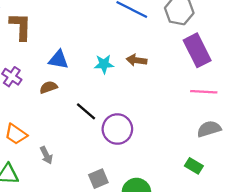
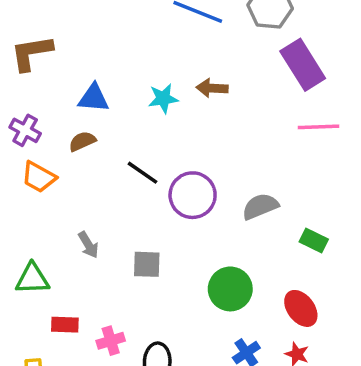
brown L-shape: (21, 26) -> (31, 53), turned -96
gray semicircle: (209, 129) -> (260, 206), moved
orange trapezoid: (16, 134) -> (39, 177), moved
gray square: (98, 179) -> (147, 264), moved, turned 30

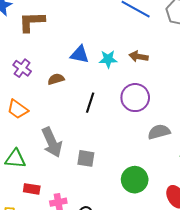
blue triangle: (94, 98) -> (80, 54), moved
black line: (142, 173) -> (90, 103), turned 66
orange trapezoid: (39, 177) -> (18, 109), moved
purple circle: (193, 195) -> (135, 98), moved
gray arrow: (88, 245) -> (52, 142), size x1.8

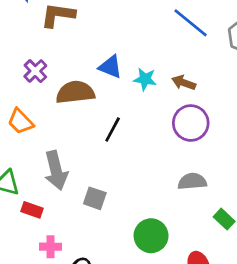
brown semicircle: (56, 79) -> (75, 92), size x1.8
purple circle: (135, 98) -> (191, 123), moved
red rectangle: (32, 189) -> (32, 210), moved

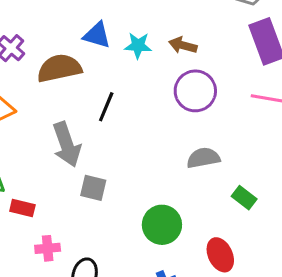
gray arrow: (56, 170) -> (67, 144), moved

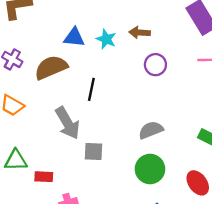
cyan star: (138, 45) -> (106, 39), turned 30
purple circle: (195, 91) -> (155, 65), size x0.7
gray semicircle: (203, 158) -> (151, 130), moved

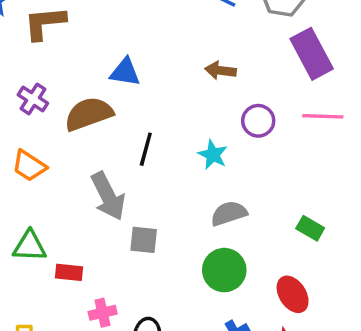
cyan star: (106, 39) -> (213, 155), moved
purple circle: (155, 65) -> (258, 121), moved

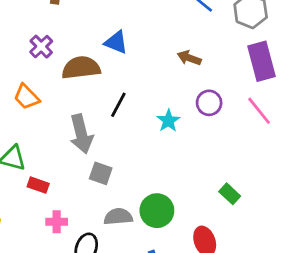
pink line: (323, 116) -> (259, 111), turned 36
gray semicircle: (229, 213) -> (118, 217), moved

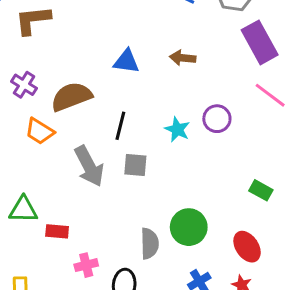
blue triangle: (116, 42) -> (126, 61), moved
orange trapezoid: (26, 97) -> (40, 131), moved
purple circle: (209, 103) -> (217, 119), moved
gray square: (101, 173) -> (135, 165), moved
gray semicircle: (118, 217) -> (150, 244), turned 108

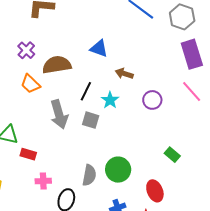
brown arrow: (183, 58) -> (124, 74), moved
cyan star: (177, 129) -> (110, 100), moved

